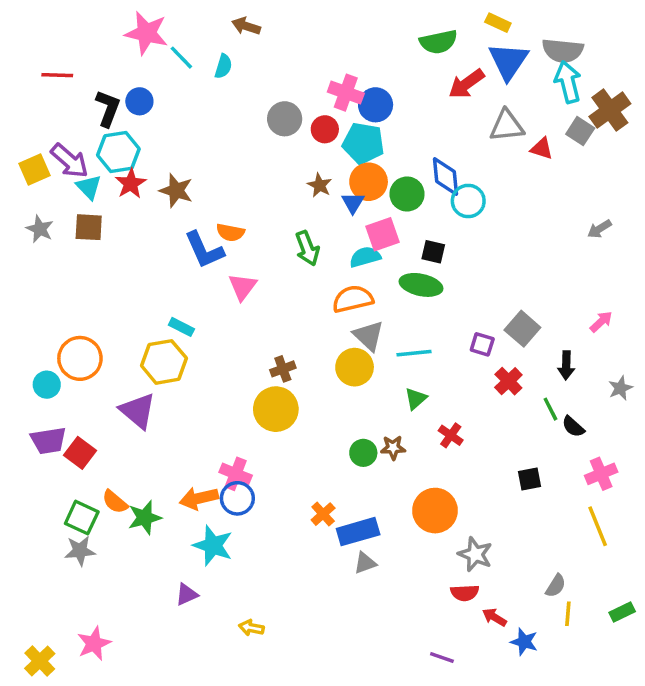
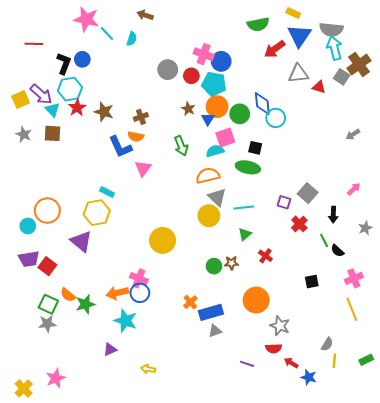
brown cross: (283, 369) -> (141, 117), moved
purple line: (442, 657) -> (247, 364), moved

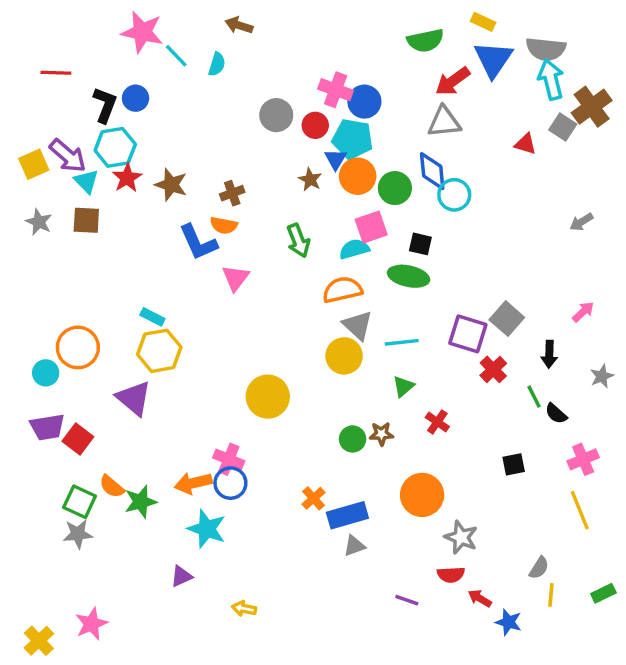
gray triangle: (298, 74) -> (444, 122), moved
blue triangle: (208, 119) -> (336, 159), moved
cyan rectangle: (107, 192) -> (152, 317), moved
purple square: (284, 202) -> (468, 334), size x1.6

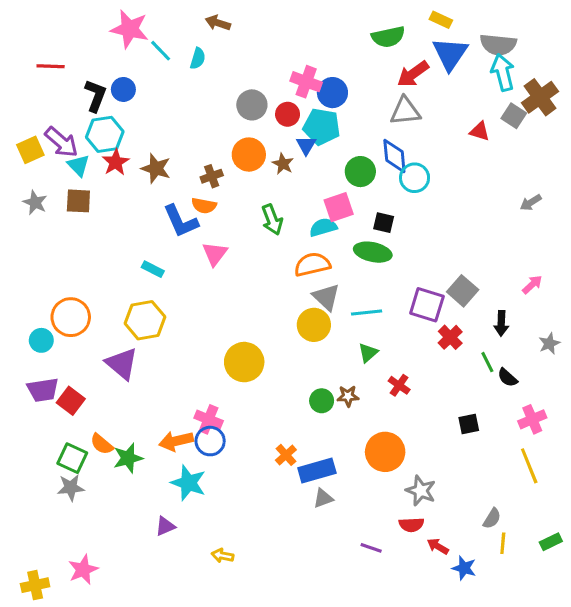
orange circle: (358, 176) -> (249, 155), moved
cyan rectangle: (152, 317) -> (153, 269), moved
yellow cross: (39, 641) -> (35, 585), turned 32

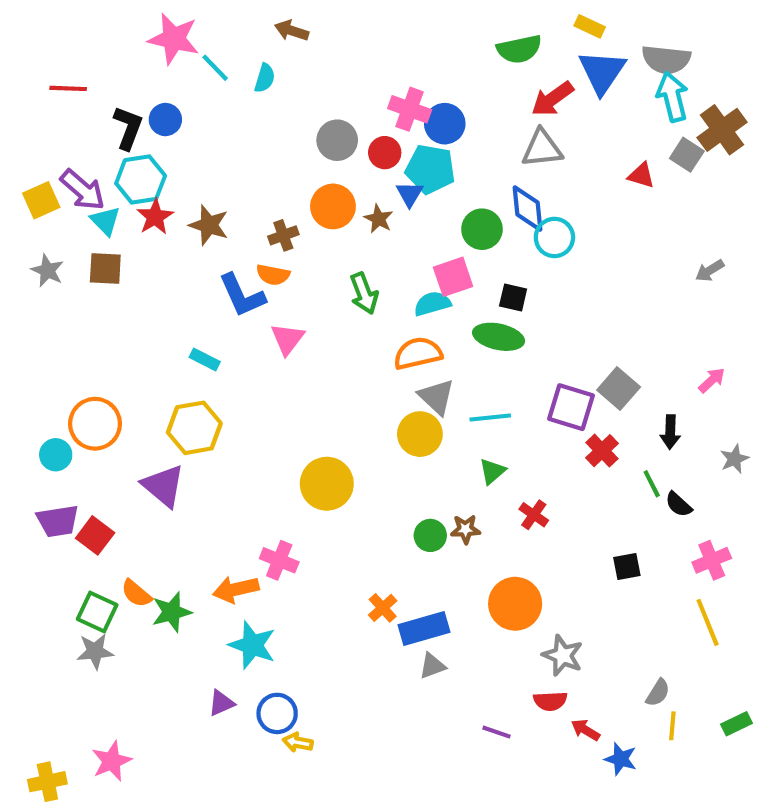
blue circle: (210, 441) -> (277, 713), moved

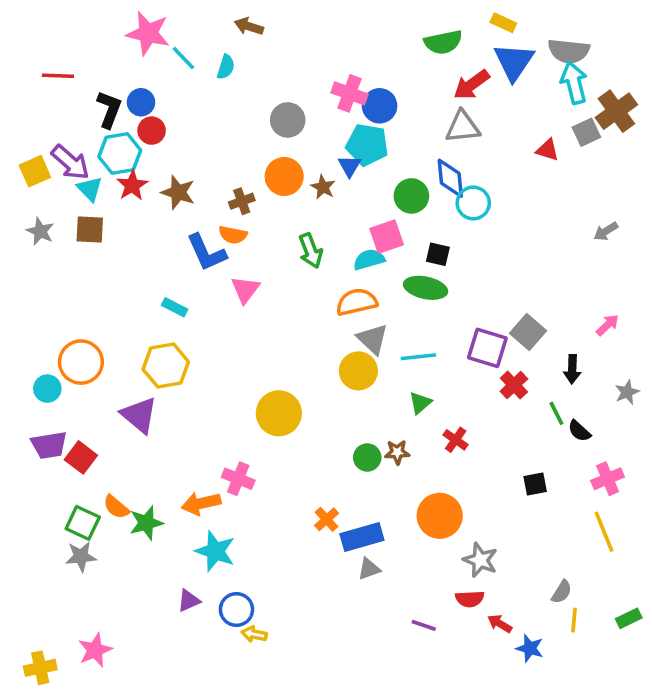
red circle: (385, 153) -> (152, 131), moved
gray square: (687, 155) -> (586, 132), turned 32

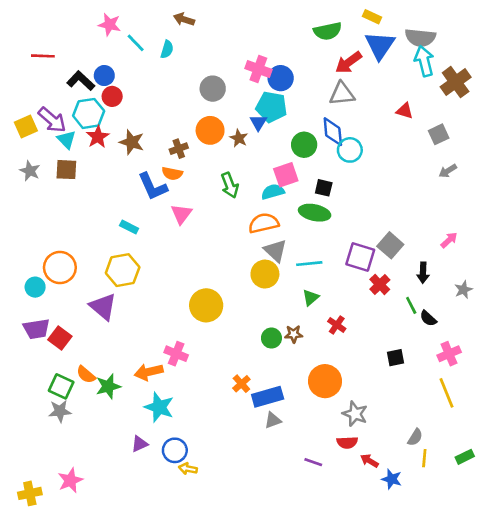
pink star: (148, 33) -> (110, 25), size x0.7
black L-shape: (109, 109) -> (81, 81), turned -68
gray square: (586, 132) -> (439, 134), moved

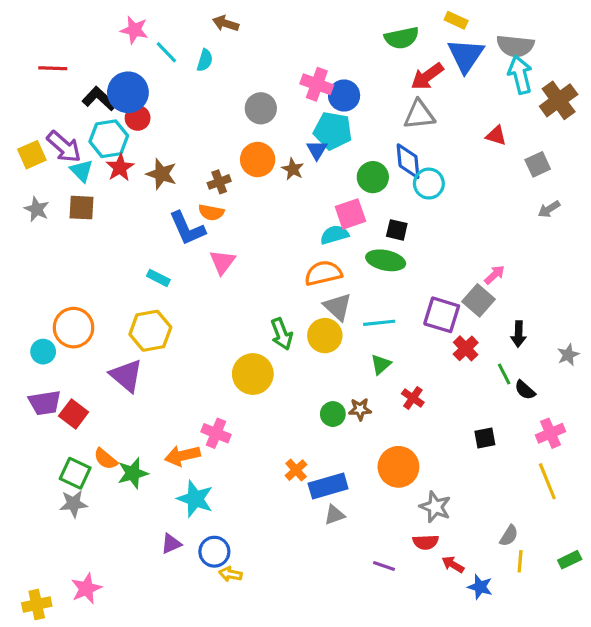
blue circle: (104, 76) -> (128, 92), size x1.6
green arrow: (230, 185) -> (282, 334), moved
pink arrow: (449, 240) -> (494, 275), moved

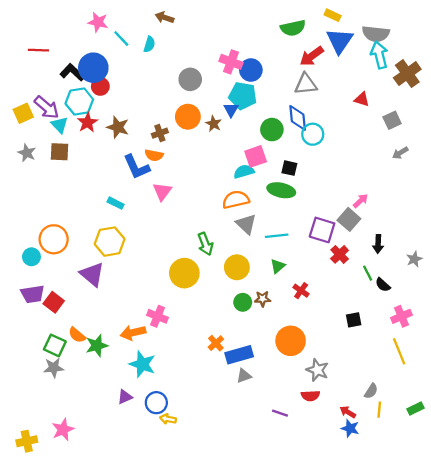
yellow circle: (325, 336) -> (237, 267), moved
red arrow: (453, 564) -> (348, 412), moved

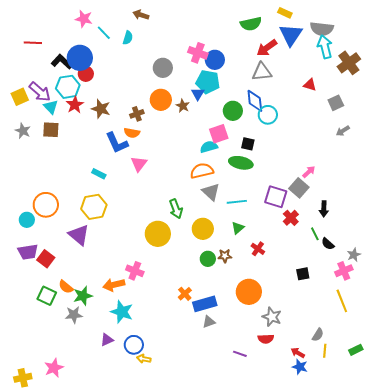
gray star: (414, 259) -> (354, 255), moved
gray star: (54, 368) -> (74, 315), moved

